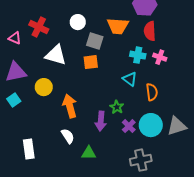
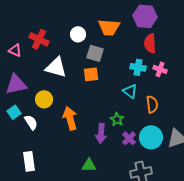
orange trapezoid: (118, 26) -> (109, 27), moved
white semicircle: (68, 136) -> (31, 122), moved

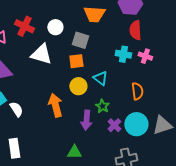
white circle: (78, 34) -> (55, 27), moved
cyan triangle: (130, 91) -> (100, 78), moved
yellow circle: (44, 99) -> (78, 86), moved

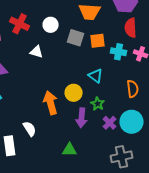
white triangle: (41, 54) -> (37, 52), size x0.6
orange square: (76, 61) -> (98, 41), moved
yellow circle: (78, 86) -> (74, 93), moved
white semicircle: (16, 109) -> (30, 129), moved

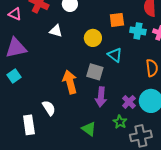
gray square: (76, 38) -> (95, 72), moved
yellow circle: (74, 93) -> (93, 38), moved
green star: (98, 104) -> (120, 122), moved
green triangle: (70, 150) -> (89, 129), turned 35

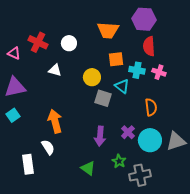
cyan triangle: (115, 55) -> (122, 86), moved
gray square: (95, 72) -> (103, 98), moved
orange arrow: (70, 82) -> (55, 121), moved
purple cross: (129, 102) -> (128, 132), moved

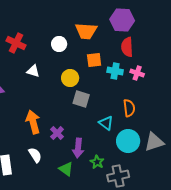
white circle: (69, 43) -> (59, 44), moved
cyan triangle: (122, 86) -> (106, 123), moved
purple cross: (128, 132) -> (57, 133), moved
purple arrow: (100, 136) -> (78, 148), moved
white semicircle: (48, 147) -> (35, 155), moved

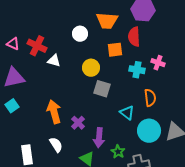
red cross: (16, 43) -> (37, 46), moved
red semicircle: (127, 47) -> (134, 37), moved
cyan cross: (115, 71) -> (137, 70), moved

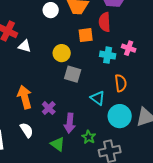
white circle: (80, 34) -> (51, 10), moved

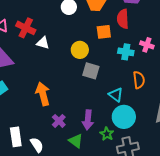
purple cross: (49, 108) -> (59, 121), moved
cyan circle: (120, 116) -> (124, 117), moved
white semicircle: (27, 130) -> (37, 145), moved

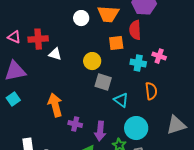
red cross: (26, 28) -> (38, 39), turned -30
cyan triangle: (116, 95) -> (121, 100), moved
purple cross: (59, 121) -> (75, 124), moved, turned -32

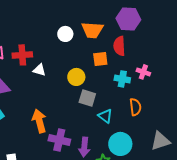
purple cross: (75, 124) -> (59, 140), size x1.5

